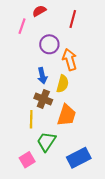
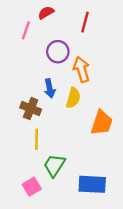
brown cross: (43, 99) -> (31, 109), moved
orange trapezoid: (67, 115) -> (102, 123), moved
blue rectangle: (79, 158) -> (92, 184), turned 30

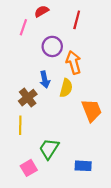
brown cross: (31, 109) -> (28, 98), turned 30
orange trapezoid: (102, 123) -> (92, 110), turned -40
yellow line: (37, 139) -> (20, 125), moved
blue rectangle: (92, 184) -> (83, 166), size x0.7

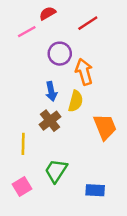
red line: (77, 20) -> (88, 23), turned 42
pink line: (23, 27) -> (27, 32), turned 42
brown cross: (28, 98) -> (50, 121), moved
pink square: (29, 168) -> (22, 187), moved

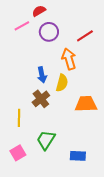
red line: (88, 23) -> (85, 36), moved
purple circle: (60, 54) -> (49, 32), moved
orange trapezoid: (105, 127) -> (86, 104), turned -70

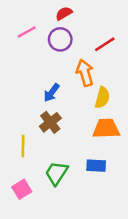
red semicircle: (39, 11) -> (64, 13), moved
blue arrow: (42, 75) -> (52, 93), turned 49
yellow semicircle: (62, 83) -> (102, 98), moved
blue rectangle: (78, 156) -> (96, 166), moved

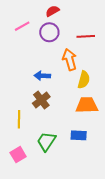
red line: (105, 44) -> (86, 36), turned 30
blue arrow: (52, 93) -> (42, 76), turned 56

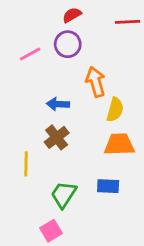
pink line: (22, 26) -> (30, 54), moved
red line: (86, 36) -> (128, 22), moved
pink square: (18, 155) -> (51, 231), moved

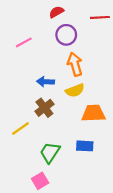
purple circle: (68, 44) -> (66, 35), moved
yellow semicircle: (115, 110) -> (75, 90), moved, turned 54
yellow line: (26, 164) -> (20, 128), turned 54

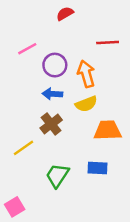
red line: (100, 17) -> (108, 42), moved
purple circle: (66, 35) -> (55, 65), moved
pink square: (40, 181) -> (15, 207), moved

